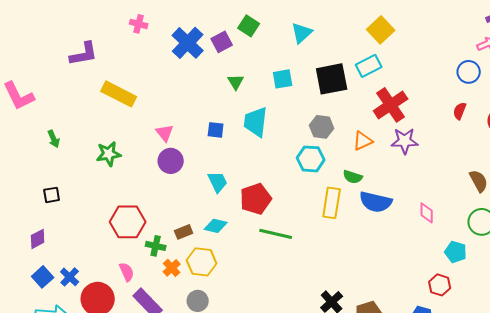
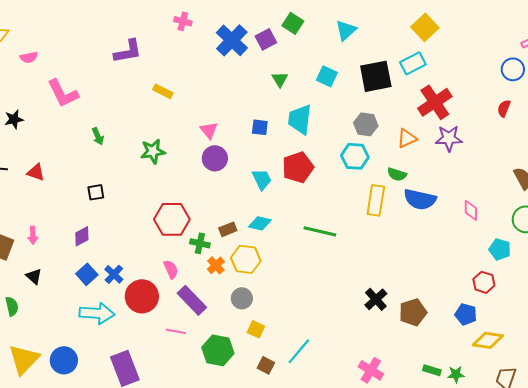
cyan square: (283, 79) -> (327, 76), turned 35
yellow rectangle: (119, 94) -> (163, 91), size x0.6
red pentagon: (256, 199) -> (298, 167), moved

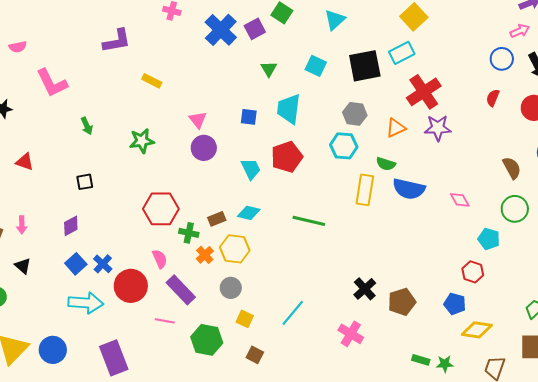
pink diamond: (471, 210) -> (460, 200), turned -30
cyan line: (299, 351) -> (293, 313), moved
pink cross: (371, 370) -> (351, 334), moved

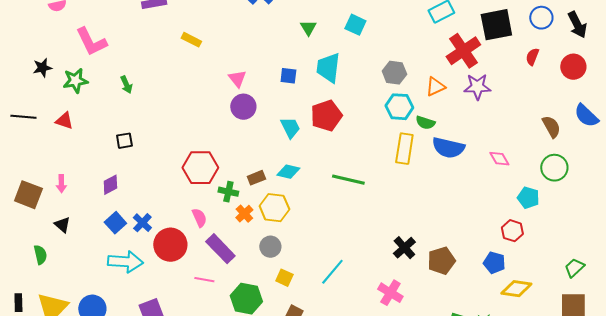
black square: (365, 66) -> (496, 25), moved
green star: (142, 141) -> (75, 81), moved
cyan hexagon: (344, 146) -> (399, 107), moved

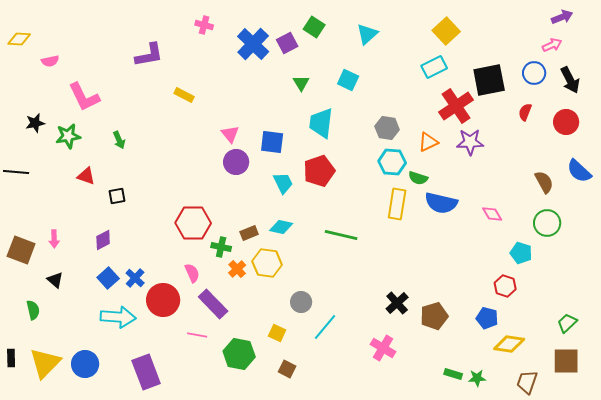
blue square: (288, 76) -> (272, 142), moved, size x1.4
red triangle: (64, 121) -> (86, 176), moved
gray circle: (270, 247) -> (301, 302), moved

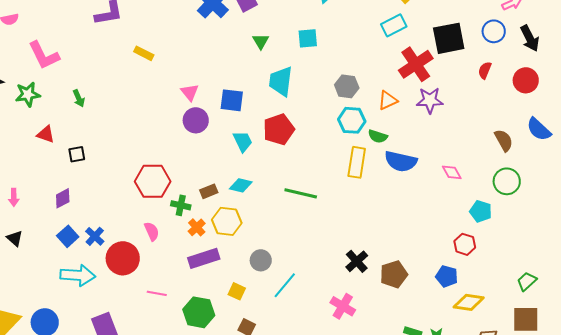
cyan square: (348, 80) -> (308, 38), turned -30
purple rectangle: (213, 304) -> (204, 258), moved, turned -64

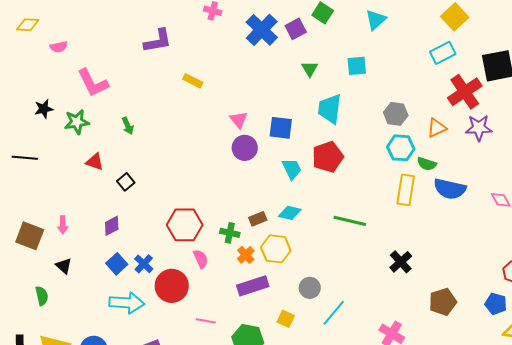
black square: (77, 154) -> (126, 182), turned -30
red hexagon: (153, 181) -> (185, 225), moved
black cross: (357, 261) -> (401, 262), moved

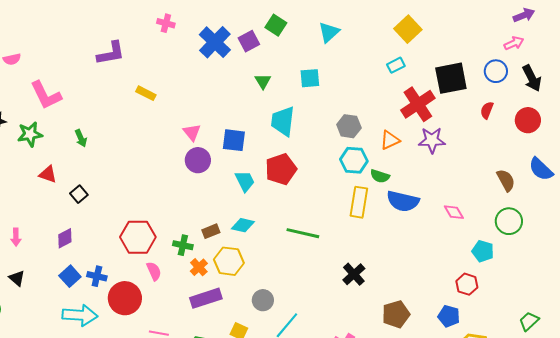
cyan rectangle: (443, 53) -> (396, 65), size x0.7
blue cross: (144, 264) -> (97, 276), turned -30

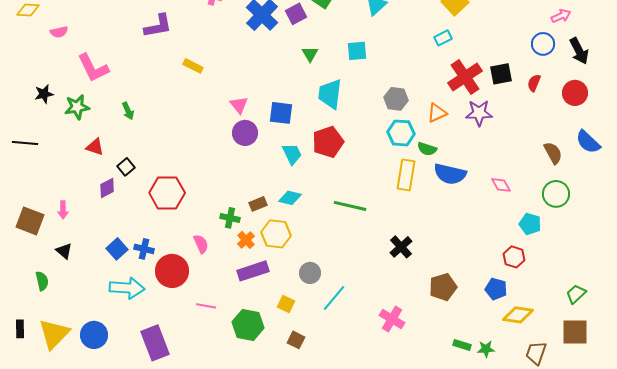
black square: (451, 78) -> (501, 74), moved, size x0.7
red hexagon: (138, 237) -> (167, 193), moved
purple diamond: (65, 238) -> (107, 188), moved

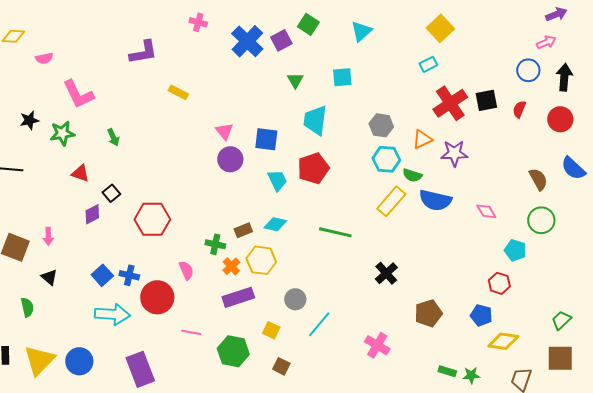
black arrow: (579, 51) -> (564, 77), turned -148
purple star: (479, 113) -> (454, 153), moved
yellow rectangle: (406, 175) -> (391, 201), turned 32

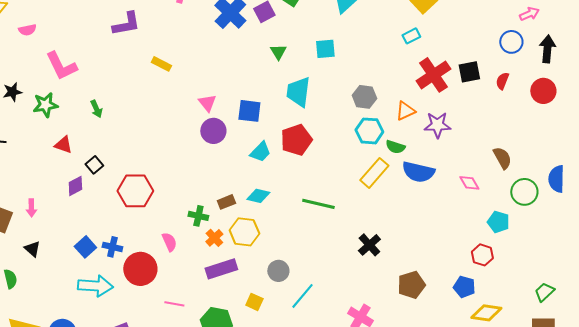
blue semicircle: (573, 168) -> (556, 179), moved, turned 48
brown semicircle: (538, 179) -> (502, 158), moved
cyan trapezoid: (277, 180) -> (260, 152), turned 70

